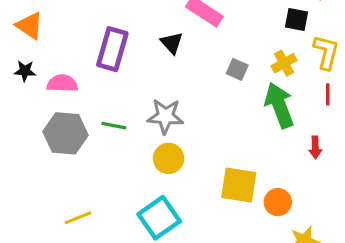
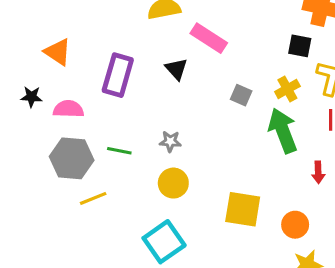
orange triangle: (30, 26) -> (58, 52), moved
gray star: (165, 116) -> (170, 141), size x0.6
orange circle: (278, 202) -> (295, 225), moved
yellow line: (78, 218) -> (93, 198), moved

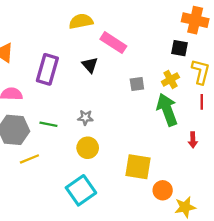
gray square: (241, 95) -> (137, 84), turned -32
orange circle: (295, 225) -> (163, 190), moved

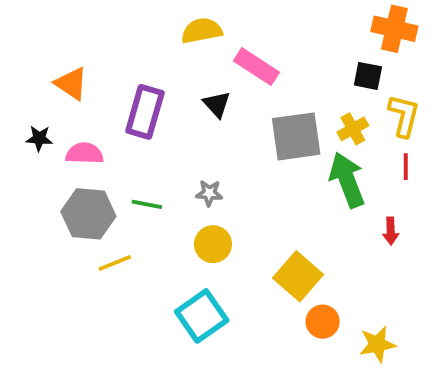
gray square: (137, 84) -> (296, 136), size x2.0
yellow square: (138, 167) -> (298, 276), turned 32
orange circle: (163, 190) -> (323, 322), moved

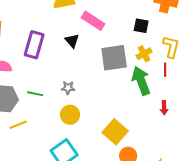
black square: (368, 76) -> (141, 26), moved
red line: (406, 167) -> (165, 70), moved

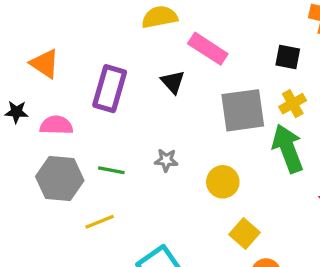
yellow circle: (70, 115) -> (223, 182), moved
yellow line: (18, 125) -> (100, 222), moved
yellow square: (115, 132) -> (244, 233), size x0.7

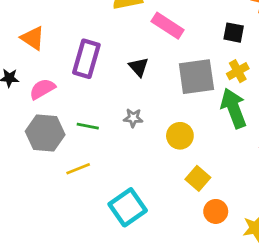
black triangle: (173, 82) -> (139, 67), moved
pink semicircle: (56, 125) -> (42, 89), turned -32

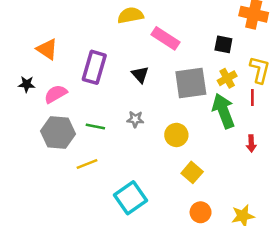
orange circle: (216, 211) -> (201, 212), moved

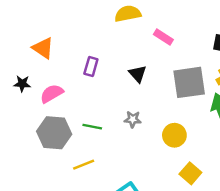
pink rectangle: (165, 38) -> (163, 37), size x0.7
purple rectangle: (94, 67) -> (91, 66), size x0.6

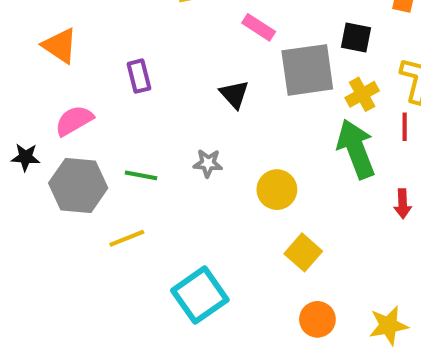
purple rectangle: (91, 66) -> (139, 76), turned -30
black triangle: (138, 74) -> (234, 94), moved
gray square: (189, 82) -> (307, 70), moved
black star: (22, 84) -> (25, 157), moved

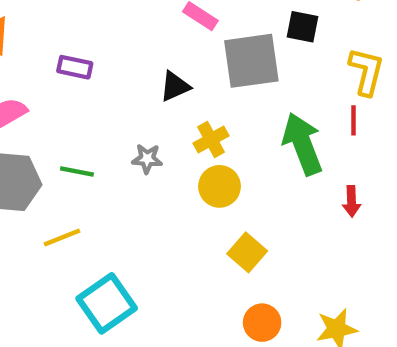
purple rectangle: (139, 76) -> (75, 67), turned -64
black triangle: (234, 94) -> (175, 86), turned 48
yellow cross: (362, 94) -> (211, 140), moved
cyan square: (200, 295) -> (107, 303), moved

